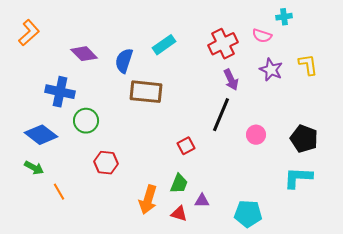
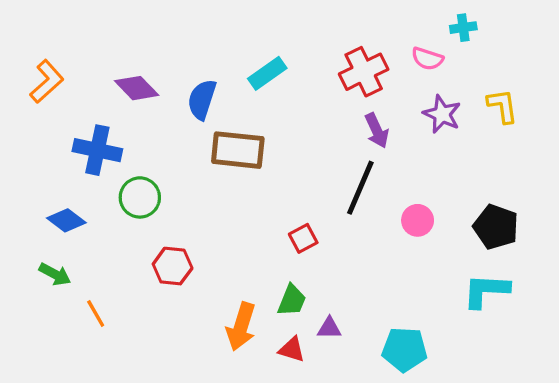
orange L-shape: (29, 33) -> (47, 82), moved
blue diamond: (41, 135) -> (66, 220), size x0.7

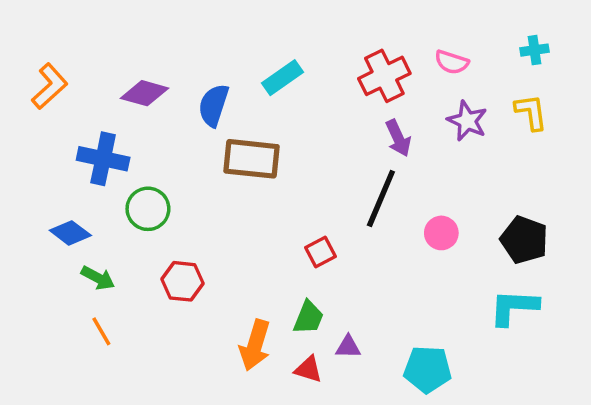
cyan cross: (463, 28) -> (535, 50), moved
purple diamond: (137, 88) -> (144, 93), turned -30
green arrow: (55, 274) -> (98, 278), moved

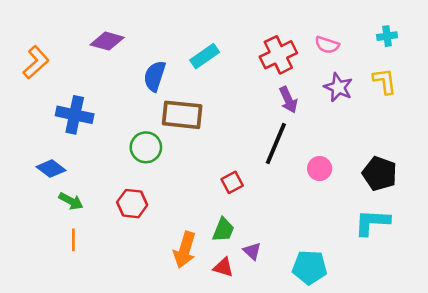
purple diamond: (144, 93) -> (107, 41), moved
green circle: (148, 209) -> (146, 147), moved
orange line: (101, 331) -> (73, 240), turned 30
purple triangle: (348, 347) -> (252, 251), turned 42

